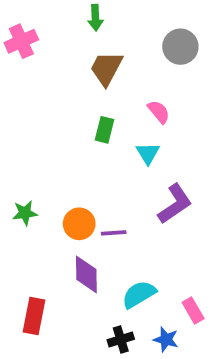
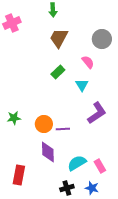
gray circle: (180, 47) -> (102, 39), moved
green rectangle: (104, 130) -> (58, 72), turned 32
pink rectangle: (193, 311) -> (100, 166), moved

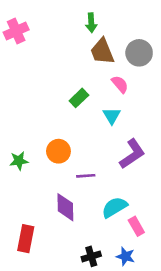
green arrow: (53, 10) -> (91, 23), moved
brown trapezoid: (59, 38) -> (102, 51), moved, turned -50
orange circle: (44, 124) -> (58, 151), moved
cyan semicircle: (77, 163) -> (114, 207), moved

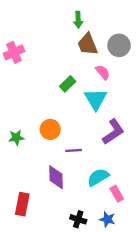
pink cross: (16, 31) -> (14, 52), moved
cyan triangle: (112, 116) -> (96, 99), size x1.5
black cross: (91, 256) -> (78, 219), turned 35

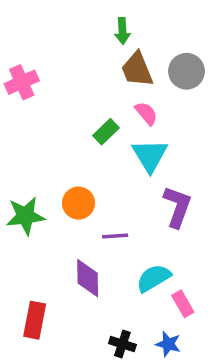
pink semicircle: (103, 72) -> (146, 113), moved
purple L-shape: (113, 132) -> (177, 207), turned -36
green star: (16, 138) -> (25, 216), size x1.5

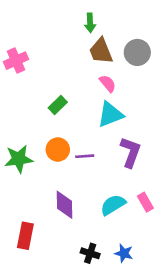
green rectangle: (106, 132) -> (58, 105), moved
cyan triangle: (150, 155) -> (110, 114), turned 40
purple line: (115, 236) -> (85, 156), moved
pink rectangle: (183, 304) -> (145, 202), moved

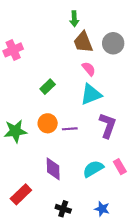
red rectangle: (25, 236) -> (21, 194), turned 35
black cross: (90, 253) -> (63, 209), moved

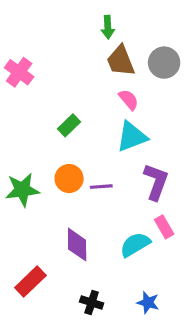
pink cross: (13, 50) -> (19, 72), turned -30
pink rectangle: (120, 167) -> (164, 227), moved

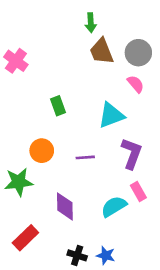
pink semicircle: (129, 100) -> (136, 84), moved
green rectangle: (69, 125) -> (58, 106), turned -66
orange circle: (69, 179) -> (42, 151), moved
green star: (22, 190) -> (19, 182), moved
blue star: (148, 303) -> (106, 255), moved

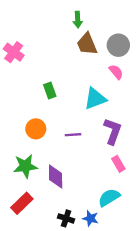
green star: (19, 182) -> (25, 166), moved
cyan semicircle: (114, 206) -> (109, 197), moved

